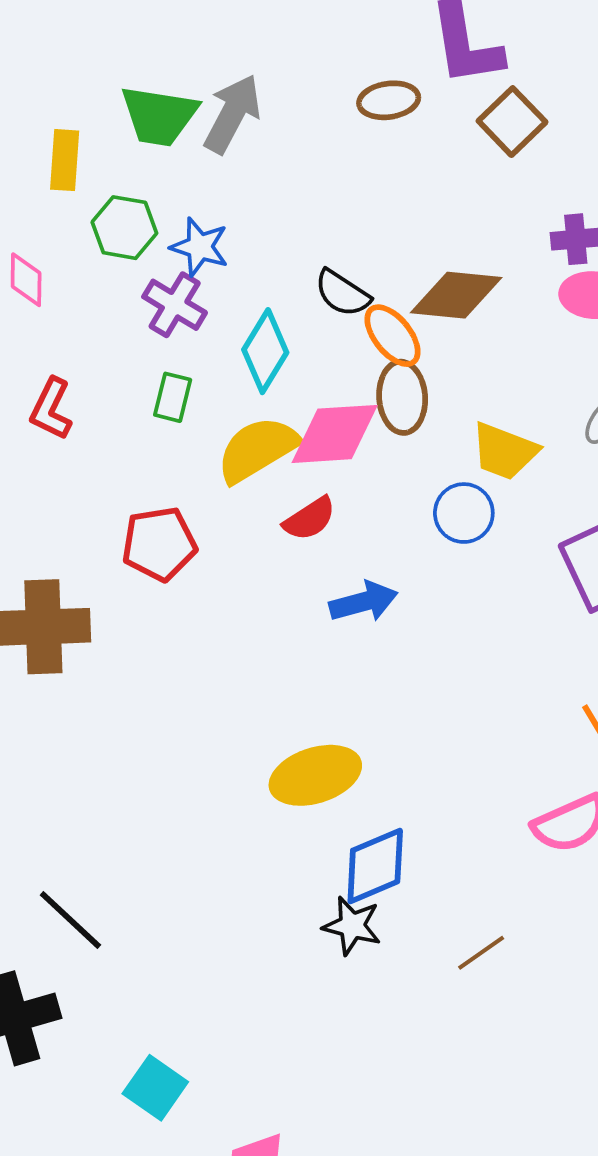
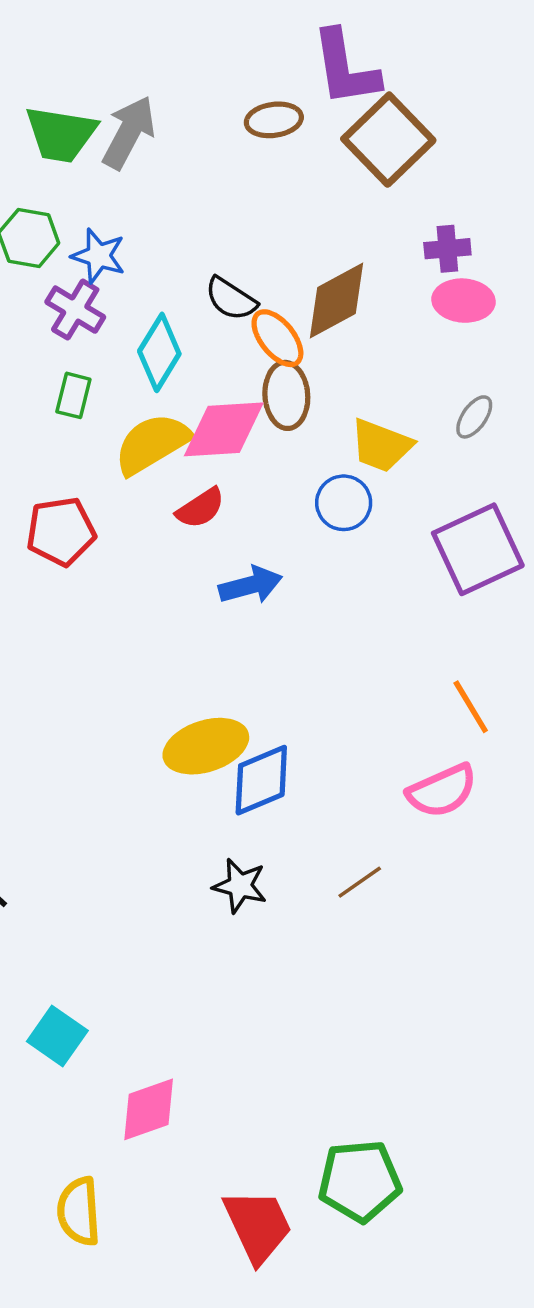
brown square: (512, 122) -> (388, 140), size x1.4
brown diamond: (456, 295) -> (336, 301), turned -34
blue diamond: (375, 866) -> (261, 780), moved
brown line: (481, 953) -> (360, 882), moved

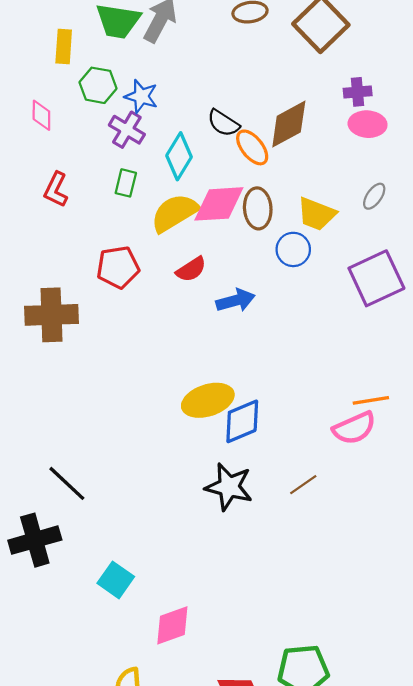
brown ellipse: (286, 395) -> (258, 208), moved
red semicircle: (200, 508) -> (191, 269), moved
orange line: (471, 707) -> (371, 400), moved, turned -68
black star: (240, 886) -> (229, 487), size x1.4

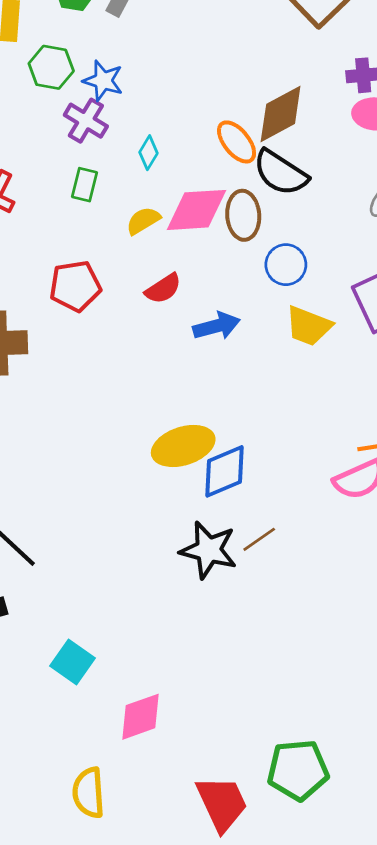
black semicircle: (223, 123) -> (281, 173), moved, size x1.4
cyan diamond: (179, 156) -> (149, 153), size x0.6
yellow semicircle: (175, 213) -> (143, 221), size x0.6
yellow trapezoid: (317, 214) -> (309, 326), moved
brown line: (303, 485) -> (259, 539), moved

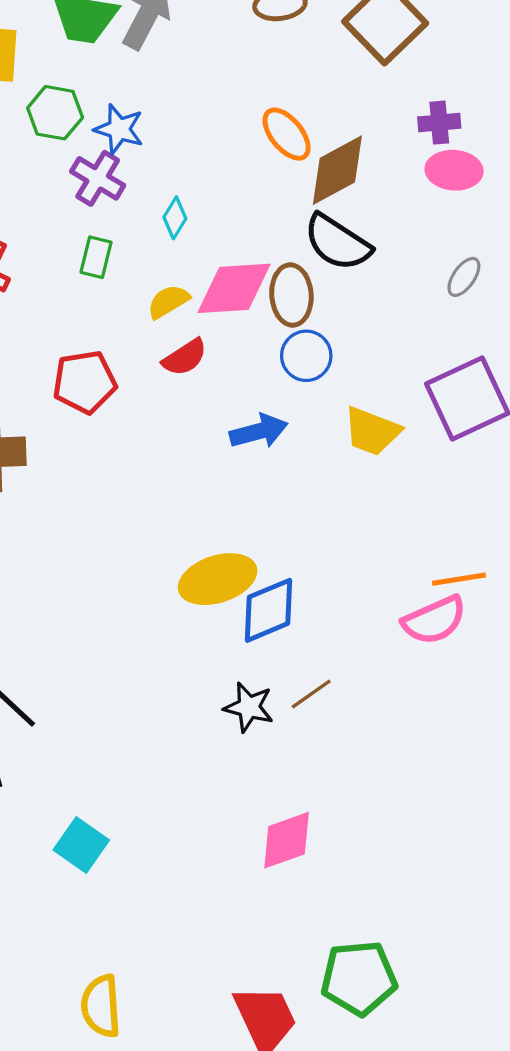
orange ellipse: (237, 142) -> (287, 134), moved
blue circle: (286, 265) -> (306, 356), moved
red semicircle: (163, 289) -> (185, 357), moved
black star: (209, 550) -> (249, 707), size x0.7
pink diamond: (141, 717) -> (287, 840), moved

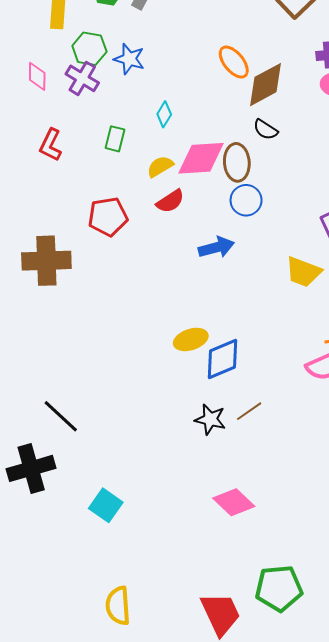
purple cross: (98, 178) -> (82, 78), moved
black semicircle: (337, 242) -> (265, 130), size x0.6
yellow trapezoid: (372, 431) -> (303, 272), moved
yellow ellipse: (218, 579) -> (191, 339), size x0.7
pink diamond: (287, 840) -> (234, 502), turned 63

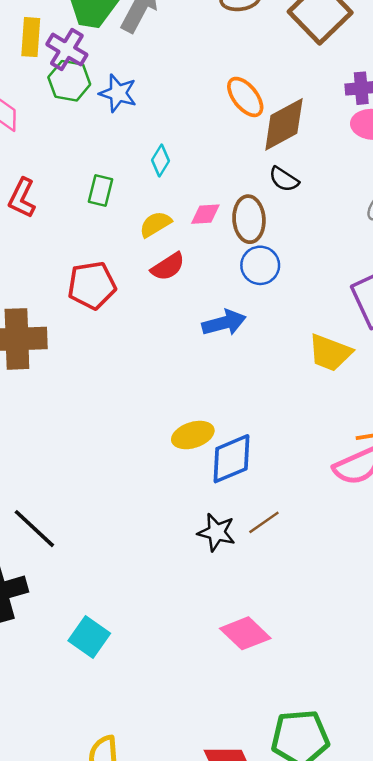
purple cross: (82, 78) -> (67, 50), moved
pink diamond: (201, 158) -> (205, 214), size x0.5

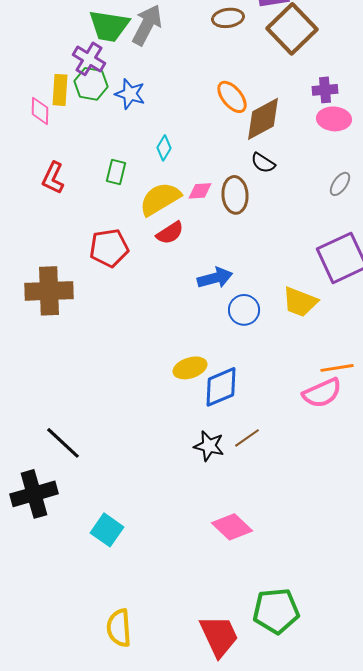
yellow rectangle: (31, 37) -> (60, 90), moved
yellow semicircle: (155, 224) -> (160, 199), size x1.6
blue circle: (260, 265) -> (244, 310), moved

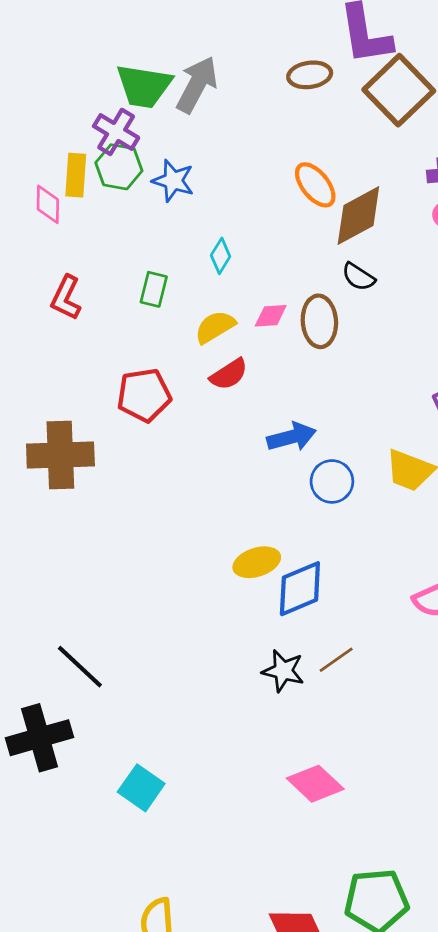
yellow semicircle: (160, 199) -> (215, 327), size x0.7

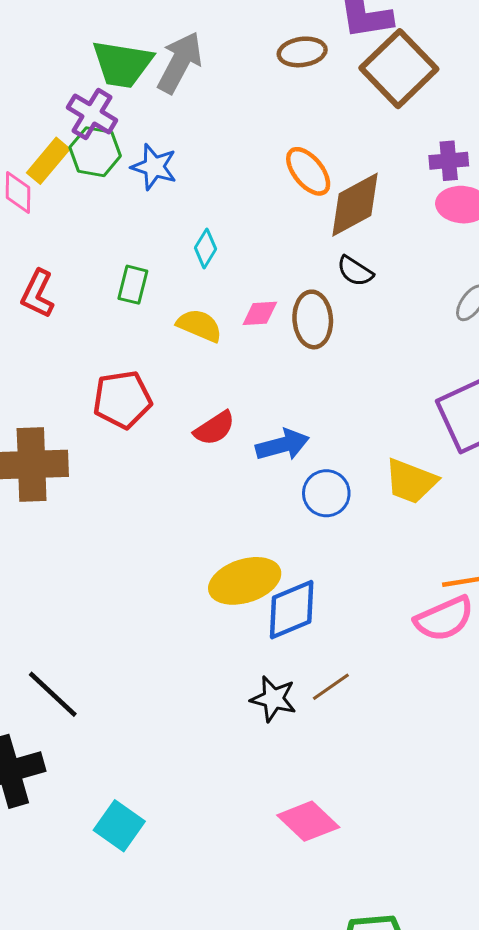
yellow rectangle: (76, 175) -> (48, 161), turned 36
yellow semicircle: (215, 327) -> (199, 325), turned 54
red semicircle: (229, 374) -> (214, 428), moved
yellow ellipse: (257, 562) -> (245, 581), size x1.4

